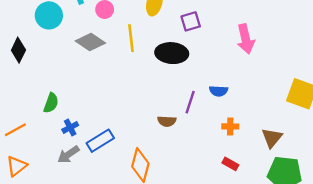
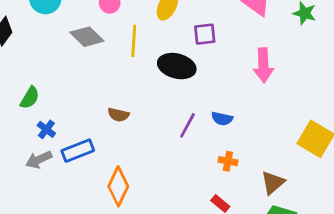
brown semicircle: (167, 121) -> (118, 115), moved
blue cross: (70, 127) -> (46, 129), turned -35

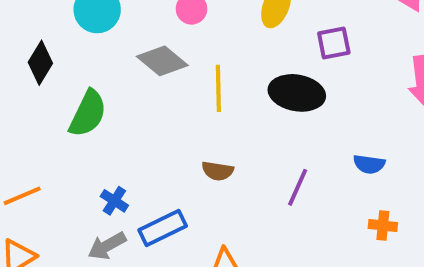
yellow line: (134, 41) -> (218, 88), moved
green semicircle: (30, 98) -> (88, 113), moved, size x1.4
purple line: (187, 125) -> (298, 187), moved

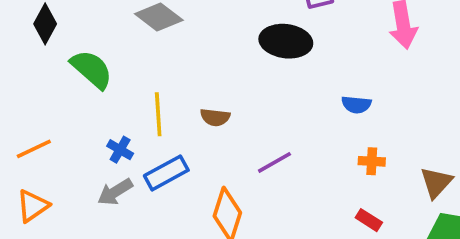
yellow line: (218, 88) -> (158, 114), moved
green semicircle: (88, 113) -> (92, 69), turned -72
purple line: (298, 187) -> (274, 162), moved, turned 39

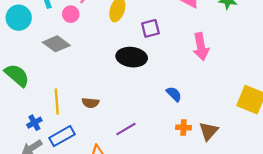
blue semicircle: (356, 105) -> (174, 94), turned -140
blue cross: (120, 150) -> (34, 123), turned 32
brown triangle: (436, 183) -> (209, 131), moved

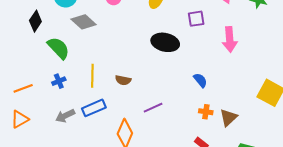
purple square: (150, 28) -> (196, 19), moved
gray diamond: (56, 44) -> (84, 22), moved
blue cross: (34, 123) -> (59, 81), moved

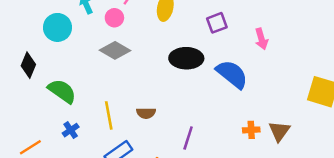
gray diamond: (84, 22) -> (115, 50), moved
pink arrow: (230, 39) -> (261, 39), size x0.7
blue semicircle: (200, 80) -> (232, 74), moved, size x1.8
purple line: (153, 108) -> (188, 138), turned -36

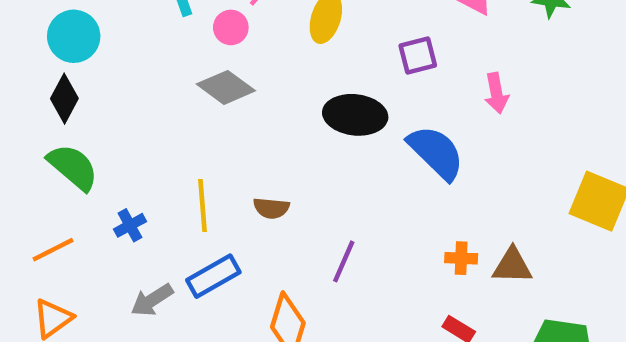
cyan circle: (57, 27) -> (74, 36), moved
green semicircle: (62, 91) -> (73, 167), moved
brown triangle: (279, 131) -> (512, 266), turned 50

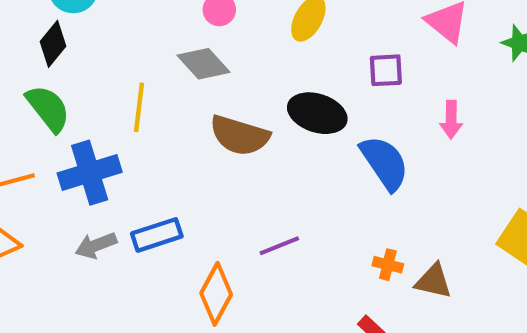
yellow line: (203, 206) -> (139, 107), moved
brown semicircle: (271, 208) -> (240, 135), moved, size x1.8
blue cross: (130, 225) -> (90, 173), size x2.0
purple line: (344, 261) -> (279, 246), turned 33

